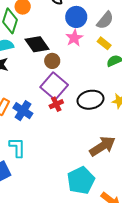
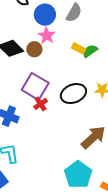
yellow rectangle: (104, 43) -> (79, 48), moved
brown circle: (52, 61) -> (34, 49), moved

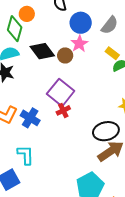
yellow rectangle: (79, 48) -> (112, 53), moved
black ellipse: (73, 94) -> (106, 131), moved

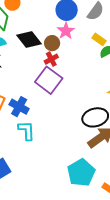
red cross: (63, 110) -> (51, 59), moved
cyan L-shape: (26, 155) -> (26, 131), moved

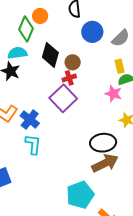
pink star: (66, 31) -> (113, 94), moved, turned -30
black diamond: (29, 39) -> (50, 55), turned 45
yellow rectangle: (99, 39) -> (120, 66), turned 32

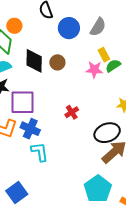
red cross: (69, 78) -> (72, 112), moved
pink star: (113, 94) -> (94, 70), moved
purple square: (63, 98) -> (22, 102), moved, turned -32

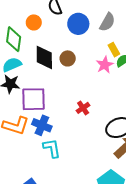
orange circle: (14, 26) -> (34, 22), moved
pink star: (94, 70) -> (105, 65), turned -30

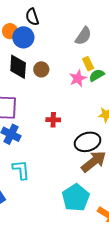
blue circle: (78, 24) -> (23, 37), moved
red cross: (83, 108) -> (53, 120), turned 32
cyan L-shape: (52, 148) -> (21, 170), moved

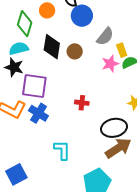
gray semicircle: (83, 36) -> (105, 36), moved
blue circle: (23, 37) -> (82, 16), moved
cyan L-shape: (21, 170) -> (62, 150), moved

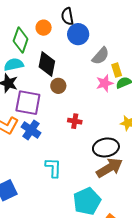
brown circle: (75, 51) -> (58, 86), moved

